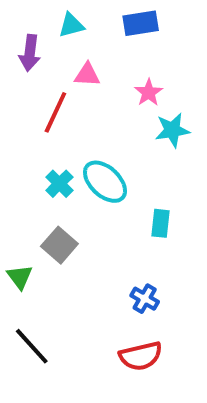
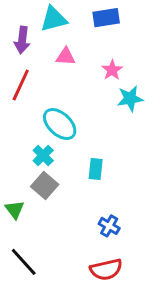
cyan triangle: (71, 25) -> (54, 19), size x1.4
red line: (55, 112) -> (21, 85), moved
cyan ellipse: (105, 182) -> (60, 124), moved
cyan cross: (59, 184) -> (43, 155), moved
cyan rectangle: (160, 223) -> (96, 169), moved

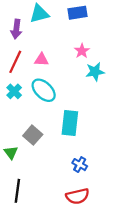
pink triangle: (66, 57) -> (41, 60), moved
cyan cross: (43, 155) -> (14, 91), moved
cyan rectangle: (96, 169) -> (70, 123), size x1.6
black line: (24, 262) -> (17, 191), turned 50

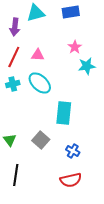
cyan cross: (14, 91) -> (13, 84), turned 32
gray square: (33, 135) -> (41, 140), moved

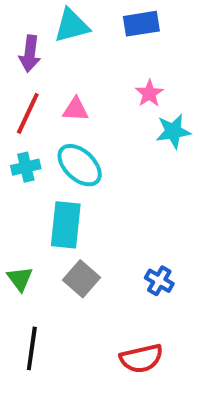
cyan rectangle: (64, 113) -> (66, 225), moved
blue cross: (73, 151) -> (159, 281), moved

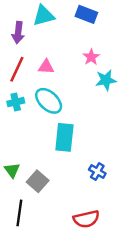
blue rectangle: (141, 24) -> (86, 14), turned 30
cyan rectangle: (66, 225) -> (64, 137), moved
gray square: (82, 279) -> (38, 181), moved

